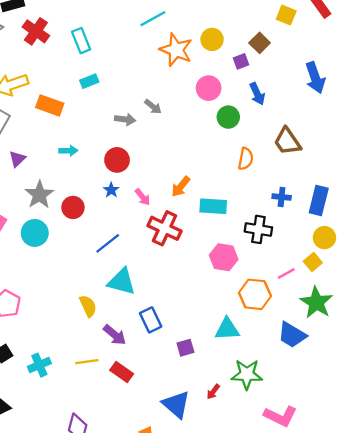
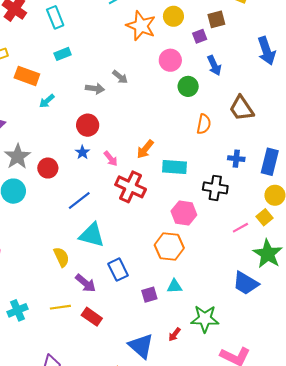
brown square: (260, 43) -> (216, 19), turned 30
cyan arrow: (68, 151) -> (47, 101), moved, turned 140
orange hexagon: (255, 294) -> (169, 247), moved
cyan triangle: (227, 329) -> (174, 286), moved, size x0.7

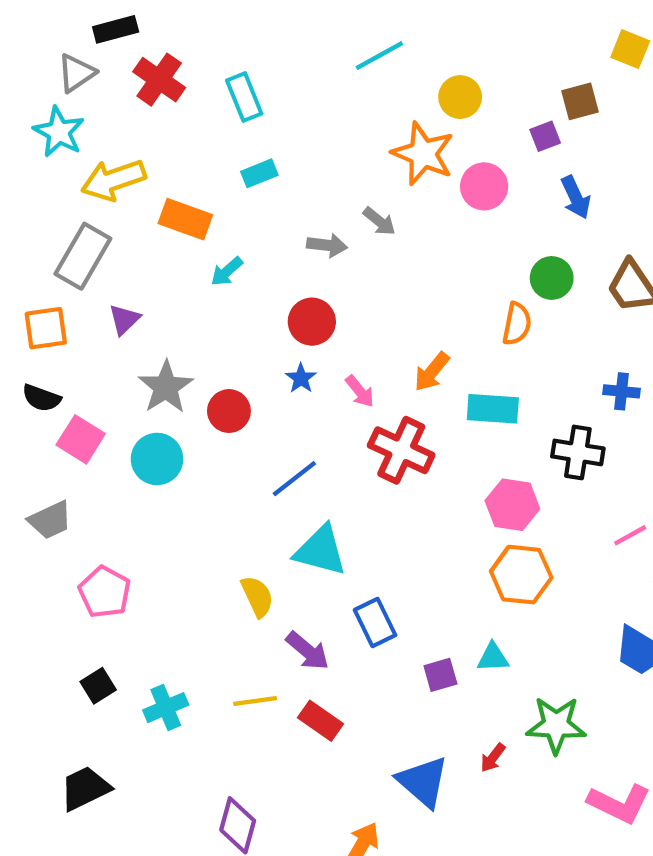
yellow circle: (173, 16) -> (460, 97), moved
orange star: (141, 26) -> (423, 154), moved
green circle: (188, 86) -> (552, 278), moved
orange semicircle: (204, 124) -> (517, 324), moved
orange hexagon: (169, 247) -> (521, 575), moved

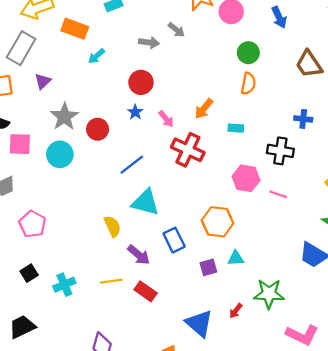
green circle: (552, 278) -> (248, 53), moved
cyan rectangle: (493, 409) -> (236, 128), size x0.6
pink square: (81, 439) -> (20, 144), turned -30
pink line: (630, 535) -> (278, 194), moved, turned 48
orange hexagon: (521, 575) -> (218, 222), moved

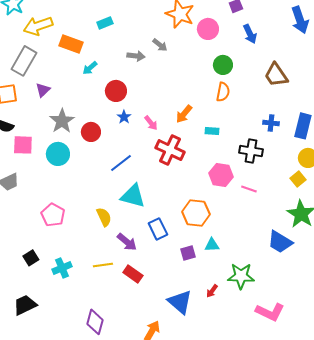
red circle: (141, 82) -> (116, 91), moved
pink pentagon: (32, 224) -> (53, 215), moved

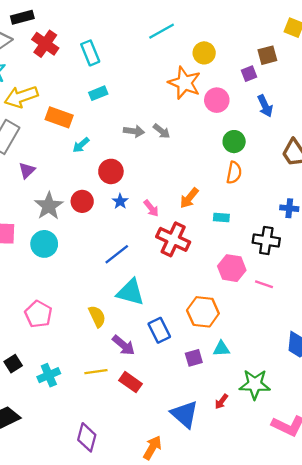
gray arrow: (160, 45) -> (162, 131), moved
red circle: (91, 132) -> (82, 201), moved

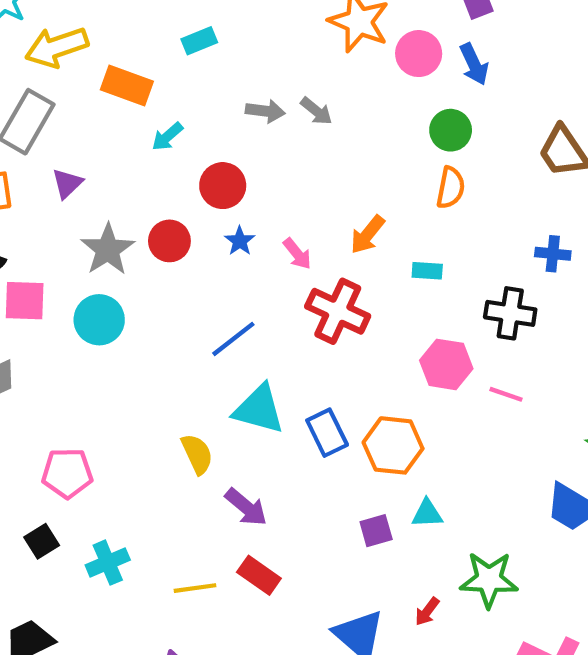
blue arrow: (265, 106) -> (474, 64), moved
pink pentagon: (38, 314) -> (67, 473), moved, turned -30
blue rectangle: (159, 330) -> (327, 433), moved
yellow line: (96, 372) -> (195, 588), moved

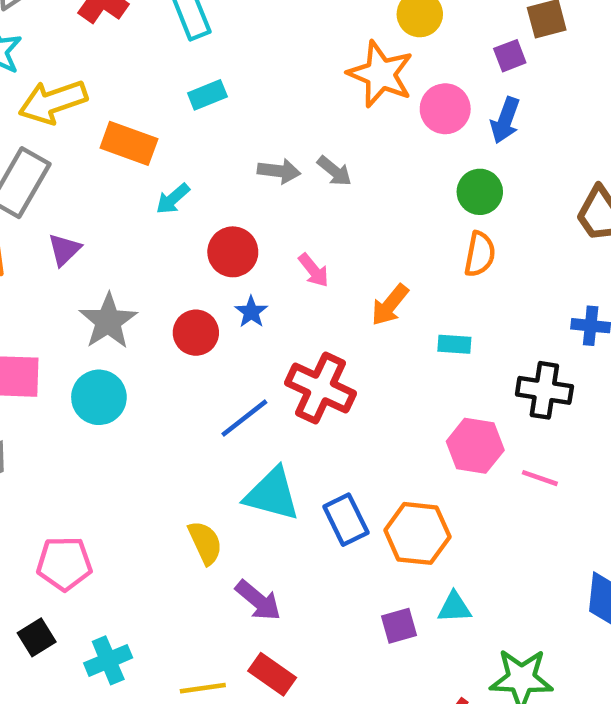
blue arrow: (474, 64) -> (505, 120), turned 45
red circle: (169, 241) -> (196, 333), moved
pink arrow: (297, 254) -> (314, 270), moved
red cross: (338, 311) -> (321, 388), moved

